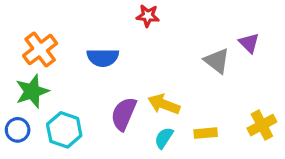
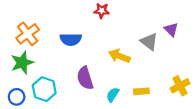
yellow arrow: (164, 104) -> (119, 56), moved
purple semicircle: (124, 114) -> (85, 78), turned -40
blue circle: (18, 130) -> (17, 97), moved

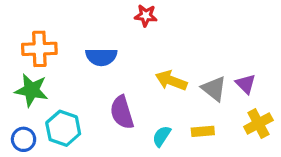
purple triangle: (171, 29) -> (246, 84), moved
orange cross: (28, 34) -> (39, 49), turned 35
gray triangle: (149, 42) -> (214, 89), moved
green star: (22, 63) -> (31, 90), turned 30

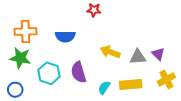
gray triangle: (214, 89) -> (138, 57), turned -42
cyan hexagon: (63, 128) -> (49, 73), moved
yellow rectangle: (203, 131) -> (131, 85), size x1.5

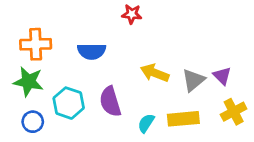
gray triangle: (138, 57) -> (193, 80), turned -36
blue circle: (15, 90) -> (33, 122), moved

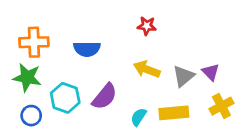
red star: (132, 14) -> (147, 26), moved
purple semicircle: (110, 102) -> (105, 97), turned -124

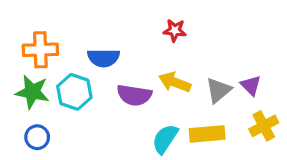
purple semicircle: (105, 97) -> (134, 95), moved, turned 60
cyan hexagon: (65, 98) -> (74, 92), moved
cyan semicircle: (139, 117) -> (165, 139), size x1.4

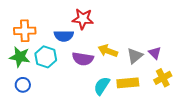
red star: (175, 30) -> (83, 19), moved, size x1.5

